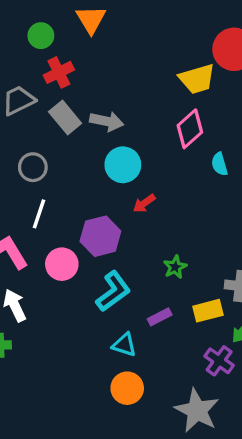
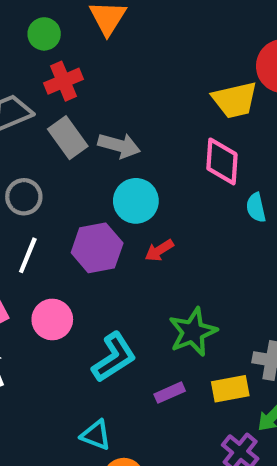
pink diamond: (190, 129) -> (222, 161), turned -48
purple hexagon: (100, 236) -> (97, 248), moved
green star: (175, 267) -> (193, 332), size x1.6
cyan triangle: (124, 345) -> (96, 435), moved

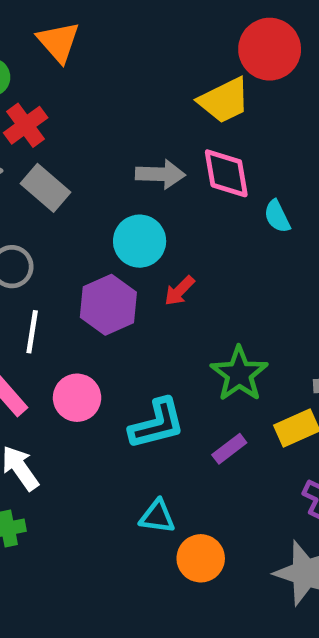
gray arrow: (119, 146) -> (160, 174), moved
cyan L-shape: (114, 357) -> (157, 424), turned 32

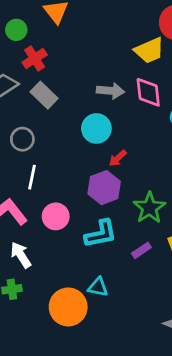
purple hexagon: (108, 305) -> (104, 188), moved
orange circle: (201, 558) -> (68, 307), moved, size x1.4

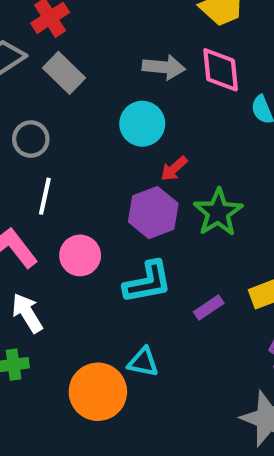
green star: (149, 208) -> (218, 212), moved

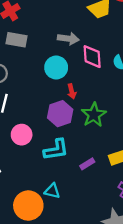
pink diamond: (221, 70) -> (92, 57), moved
gray rectangle: (64, 73) -> (17, 40), turned -36
red arrow: (174, 169) -> (72, 91), turned -64

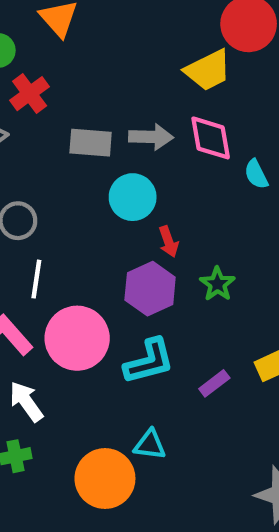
gray rectangle: (17, 40) -> (91, 143), moved
pink diamond: (92, 57) -> (211, 138), moved
green star: (94, 115) -> (217, 284), size x0.7
pink circle: (22, 135) -> (77, 338), size x1.5

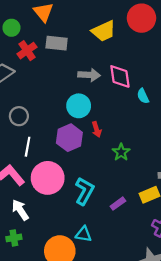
yellow trapezoid: (208, 70) -> (104, 31), moved
gray rectangle: (91, 143) -> (57, 43), moved
purple hexagon: (150, 289) -> (69, 138), moved
cyan L-shape: (149, 361) -> (85, 191), turned -48

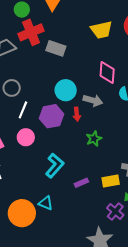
gray rectangle: (57, 43) -> (56, 48), moved
red cross: (27, 51) -> (31, 32), size x1.4
gray arrow: (89, 75) -> (93, 100), moved
white line: (28, 147) -> (23, 110), moved
pink circle: (48, 178) -> (26, 137), moved, size x0.6

